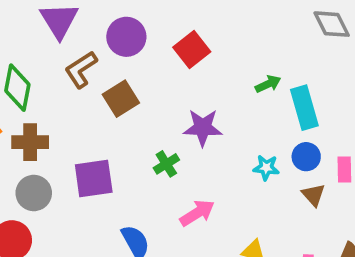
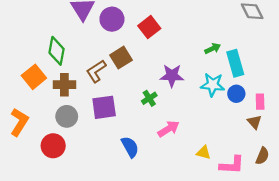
purple circle: (126, 37) -> (112, 19), moved
red square: (192, 50) -> (149, 27), moved
brown L-shape: (81, 69) -> (96, 71), moved
cyan star: (266, 168) -> (213, 85), moved, size x1.5
brown triangle: (313, 195) -> (254, 122), moved

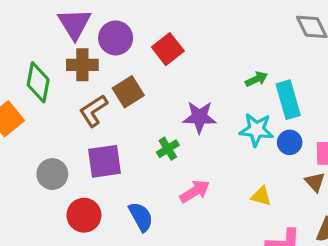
brown cross: (64, 85) -> (82, 65), moved
red circle: (53, 146) -> (84, 215), moved
yellow triangle: (204, 153) -> (261, 196), moved

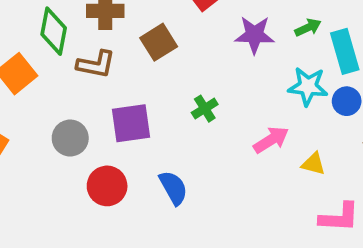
brown L-shape: (93, 111) -> (96, 64), moved, turned -136
purple star: (199, 117) -> (254, 35), moved
pink arrow: (195, 191) -> (271, 140), moved

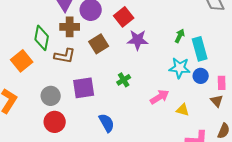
green arrow: (308, 27) -> (180, 36), turned -40
purple star: (254, 35) -> (138, 40), moved
red circle: (107, 186) -> (55, 122), moved

